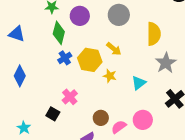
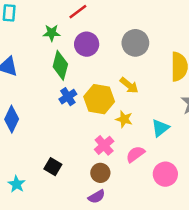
pink cross: (70, 97) -> (104, 145), moved
brown circle: (101, 118) -> (100, 173), moved
pink semicircle: (119, 127) -> (135, 154), moved

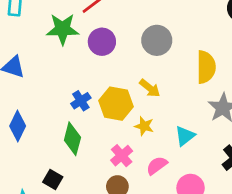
green star: (52, 33) -> (63, 29), size x1.6
green diamond: (60, 65) -> (72, 139), moved
black square: (53, 167) -> (53, 179), moved

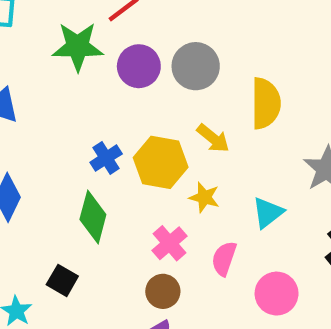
gray circle: (157, 40) -> (196, 66), moved
yellow semicircle: (206, 67) -> (266, 103), moved
pink semicircle: (157, 165) -> (224, 259), turned -35

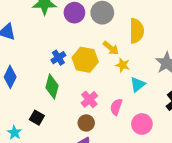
yellow star: (204, 197) -> (123, 65), moved

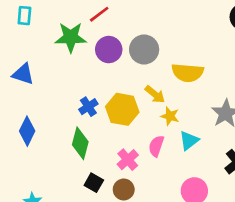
yellow semicircle: (137, 31) -> (188, 73), turned 95
pink semicircle: (116, 107) -> (156, 146), moved
black square: (37, 118) -> (94, 183), moved

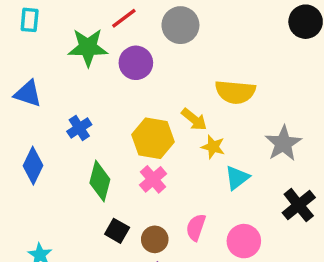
gray circle: (144, 50) -> (180, 25), moved
blue cross: (88, 107) -> (79, 128), moved
pink semicircle: (156, 146) -> (196, 227), moved
pink cross: (128, 160) -> (153, 179), moved

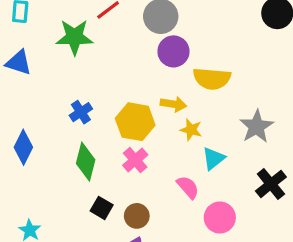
purple circle: (136, 63) -> (173, 51), moved
blue triangle: (28, 94) -> (19, 63), moved
yellow arrow: (194, 119) -> (173, 104), turned -30
blue cross: (79, 128) -> (81, 112), moved
pink semicircle: (196, 227) -> (188, 187), moved, turned 120

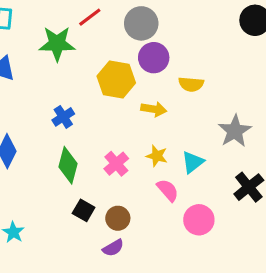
yellow semicircle: (212, 79) -> (191, 84), size x0.7
yellow hexagon: (135, 122) -> (116, 79), moved
yellow star: (191, 130) -> (157, 156), moved

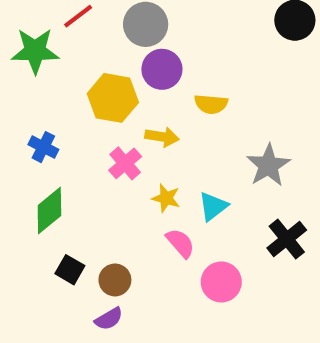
blue cross: (63, 117) -> (43, 147), turned -30
pink cross: (116, 164) -> (125, 163), moved
green diamond: (68, 165) -> (49, 210), turned 36

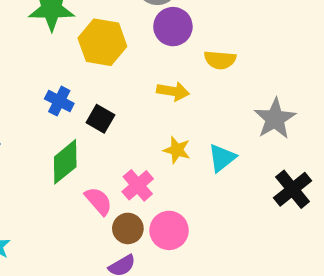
yellow hexagon: (113, 98) -> (102, 42), moved
pink cross: (125, 163) -> (138, 185), moved
pink semicircle: (180, 243) -> (98, 201), moved
black square: (70, 270) -> (100, 119), moved
pink circle: (221, 282) -> (169, 230), moved

